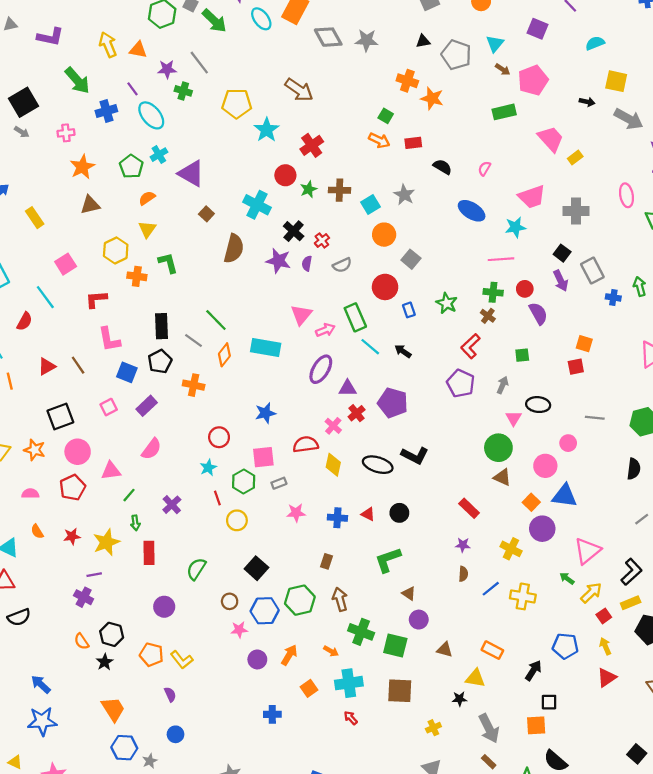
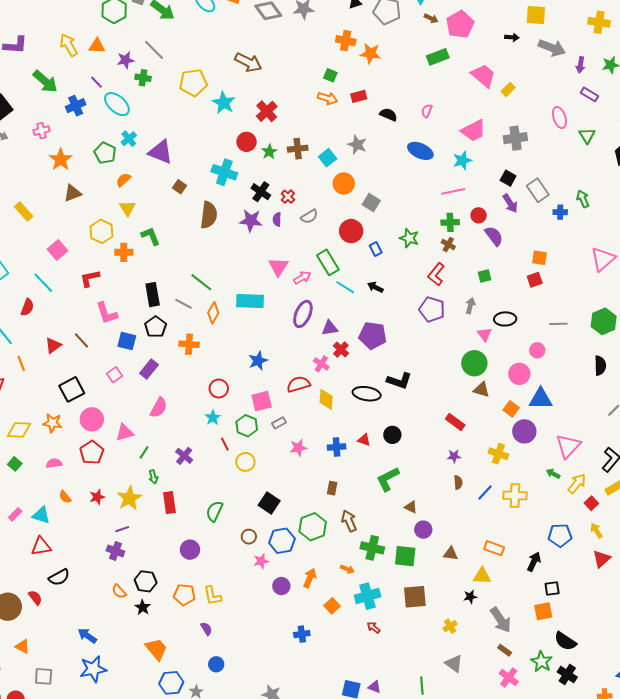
yellow L-shape: (182, 660) -> (213, 596), turned 35

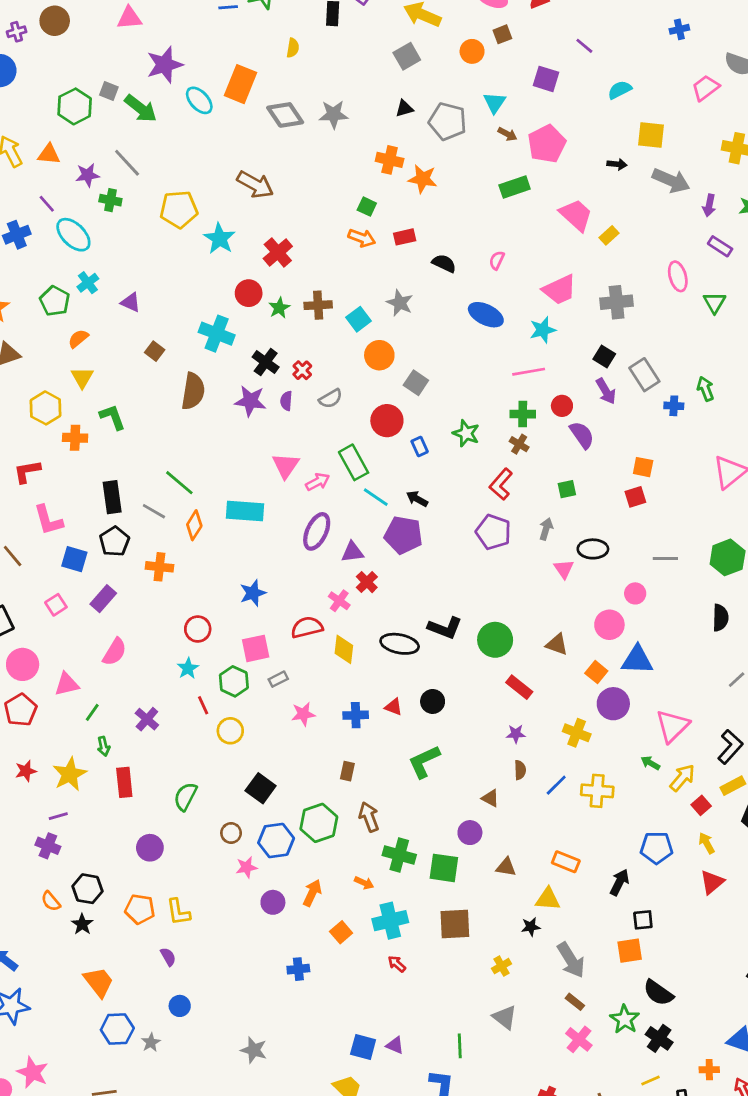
purple triangle: (161, 152) -> (131, 302), size x0.6
purple pentagon: (373, 335) -> (403, 535), moved
green circle: (474, 363) -> (495, 640), moved
brown triangle: (411, 507) -> (490, 798), moved

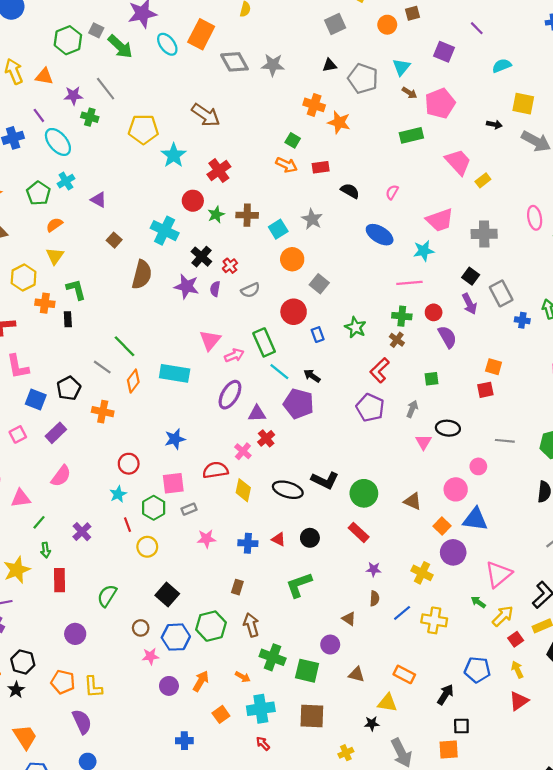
black rectangle: (112, 497) -> (68, 319), moved, size x0.6
red rectangle: (519, 687) -> (359, 532), moved
purple semicircle: (168, 957) -> (82, 722), size x1.6

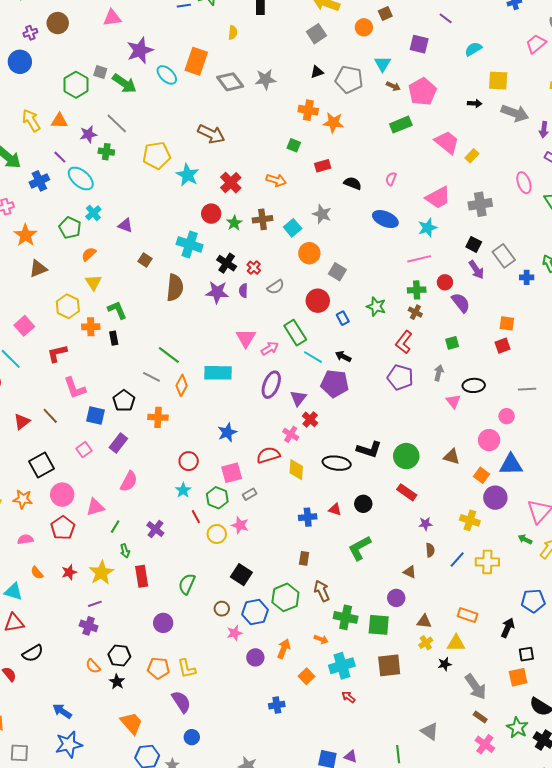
orange arrow: (286, 165) -> (276, 180), moved
purple triangle: (257, 414) -> (298, 398), turned -42
pink star: (206, 539) -> (240, 525), moved, turned 30
yellow cross: (346, 753) -> (426, 643), moved

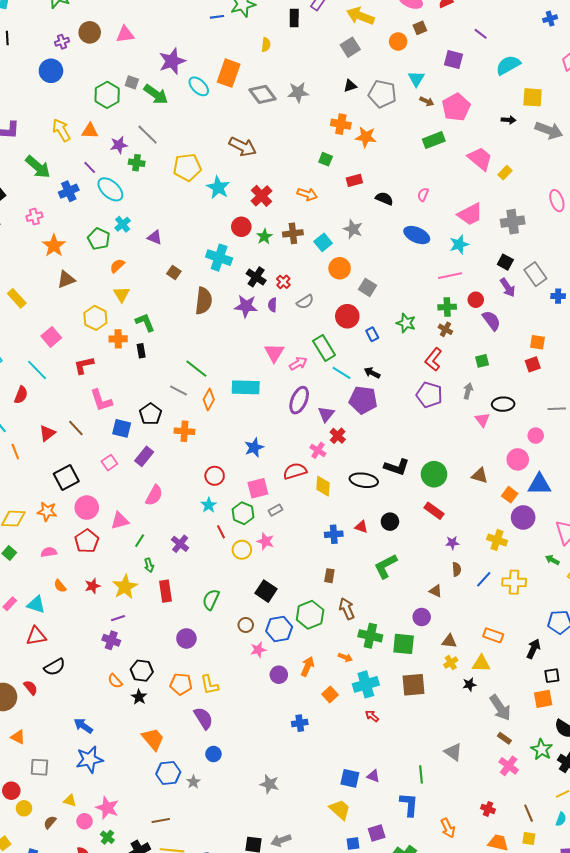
pink triangle: (112, 18) -> (125, 34), moved
cyan semicircle: (473, 49) -> (508, 65), size x1.4

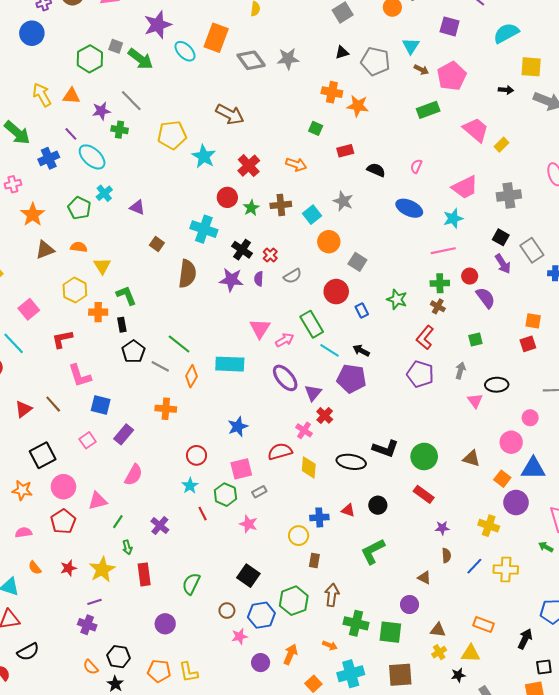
orange semicircle: (117, 266) -> (79, 247), moved, turned 49
purple ellipse: (299, 400) -> (285, 378), turned -64
black pentagon: (150, 414) -> (133, 352), moved
yellow circle: (242, 550) -> (299, 536), moved
brown arrow: (347, 609) -> (332, 595), turned 30

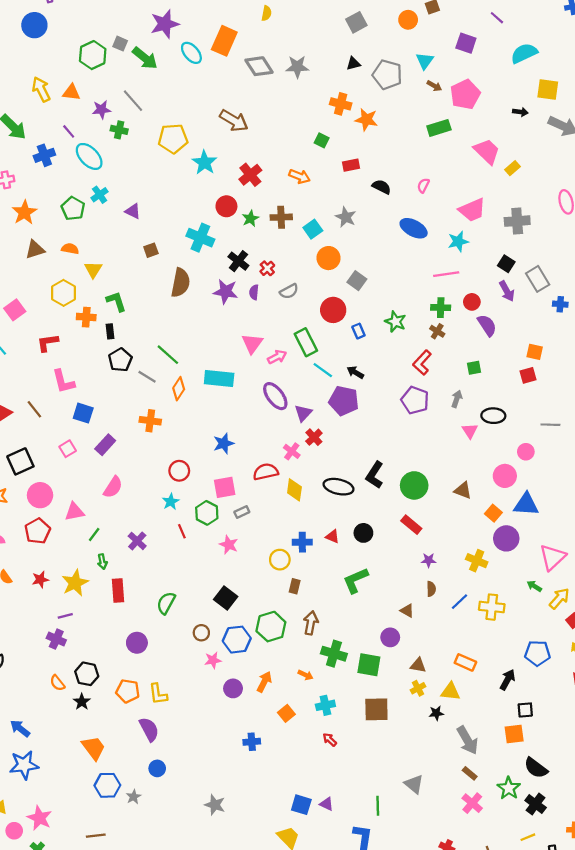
brown square: (157, 244) -> (151, 250), turned 32
black L-shape: (385, 449) -> (375, 475), turned 100
cyan cross: (351, 674) -> (325, 705), size x0.7

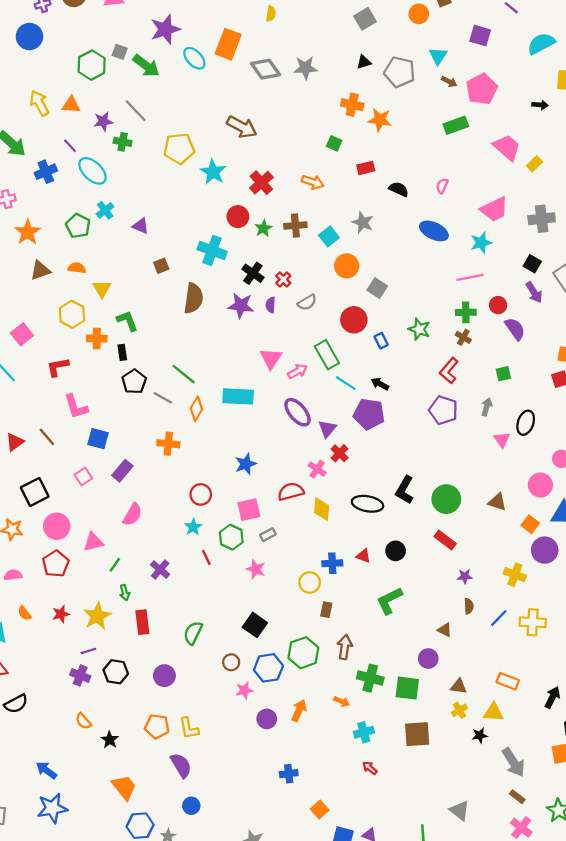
black ellipse: (493, 416) -> (526, 423), turned -70
black hexagon: (87, 674) -> (116, 672), moved
orange square: (286, 713) -> (320, 809), moved

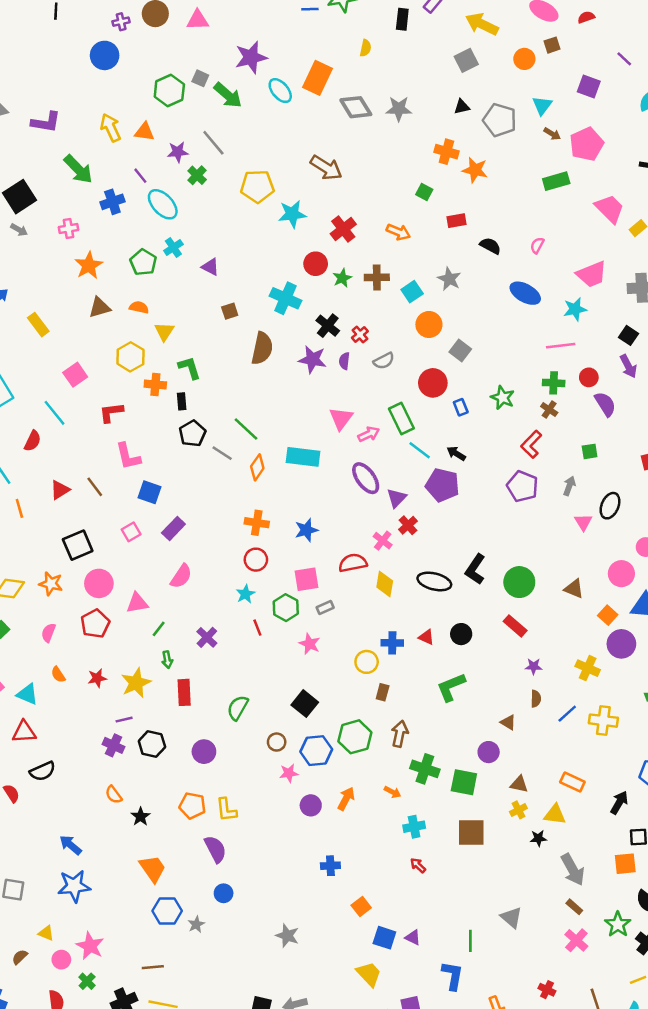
green cross: (123, 142) -> (197, 175), turned 30
cyan star: (213, 172) -> (292, 214), turned 30
orange cross: (168, 444) -> (257, 523), moved
pink semicircle: (13, 575) -> (48, 633), turned -66

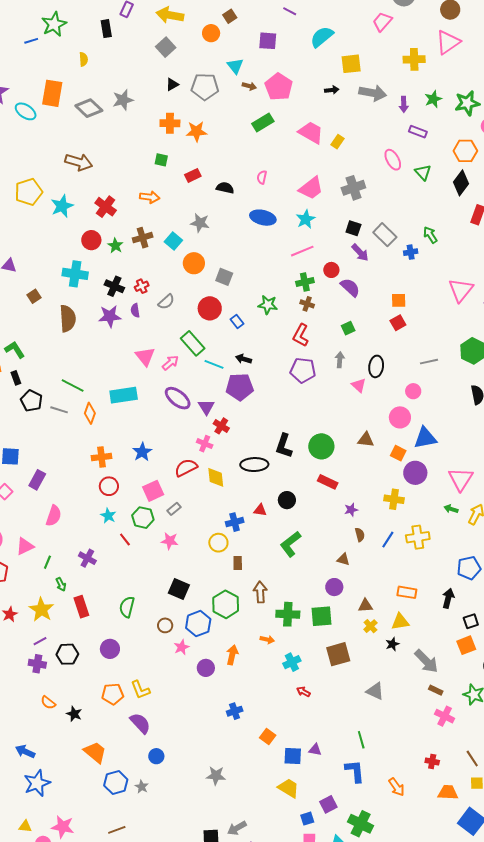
red cross: (360, 334) -> (142, 286), turned 32
gray triangle: (511, 918) -> (375, 691), moved

